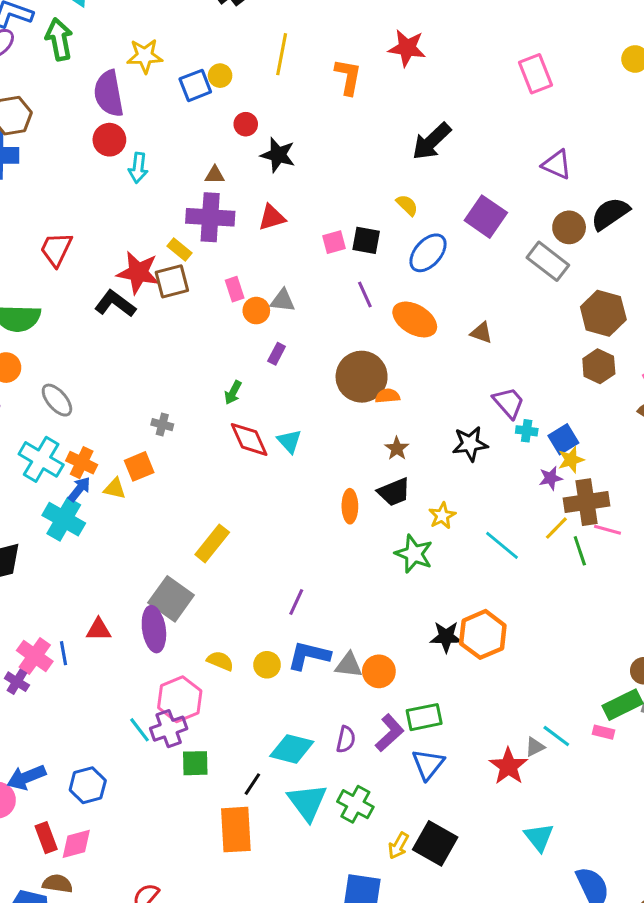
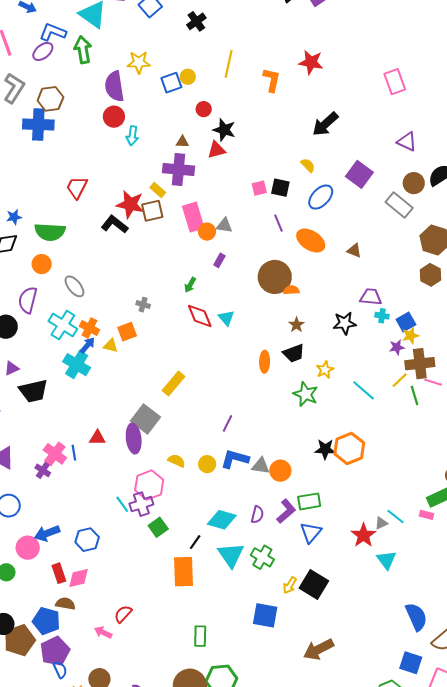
red triangle: (272, 217) -> (217, 150), moved
pink rectangle: (235, 289) -> (193, 217), size x1.8
purple trapezoid: (509, 403) -> (371, 297), turned -45
green square: (195, 763) -> (158, 527), turned -36
cyan triangle: (539, 837) -> (387, 560), moved

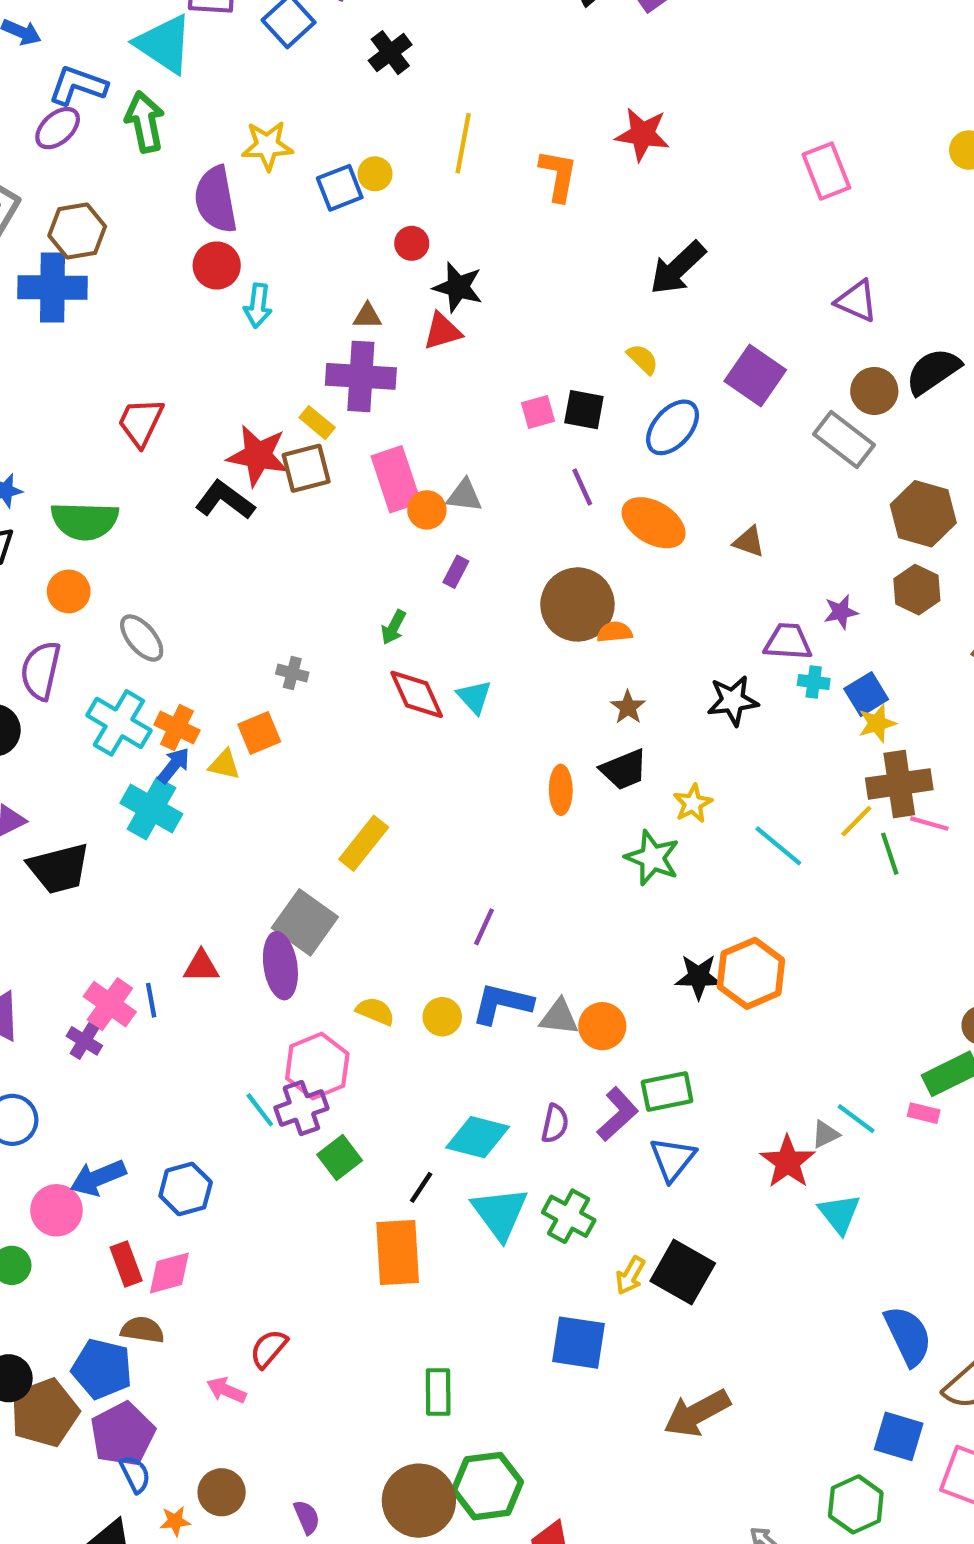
purple star: (397, 347) -> (841, 612), moved

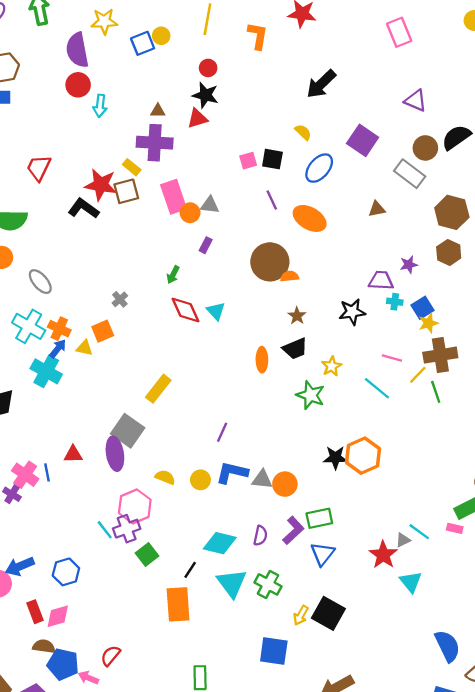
red circle: (412, 243) -> (208, 68), moved
brown triangle: (749, 542) -> (377, 209), moved, turned -30
gray cross: (292, 673) -> (120, 299), turned 35
pink line: (929, 824) -> (392, 358), moved
blue pentagon: (102, 1369) -> (63, 664), moved

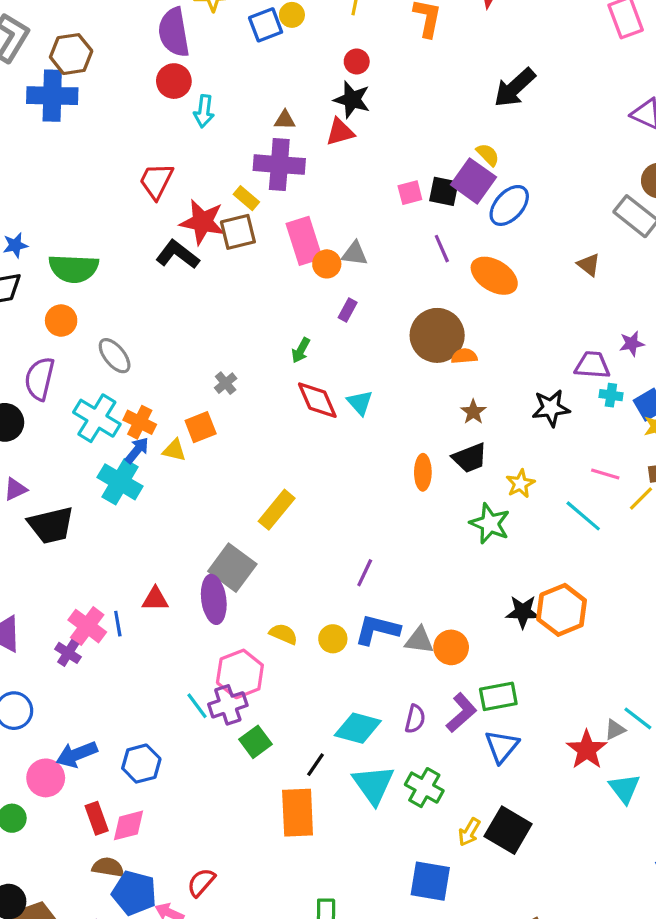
purple square: (363, 140) -> (473, 181), moved
red trapezoid: (39, 168) -> (156, 181), moved
brown triangle: (377, 209) -> (589, 265), turned 48

